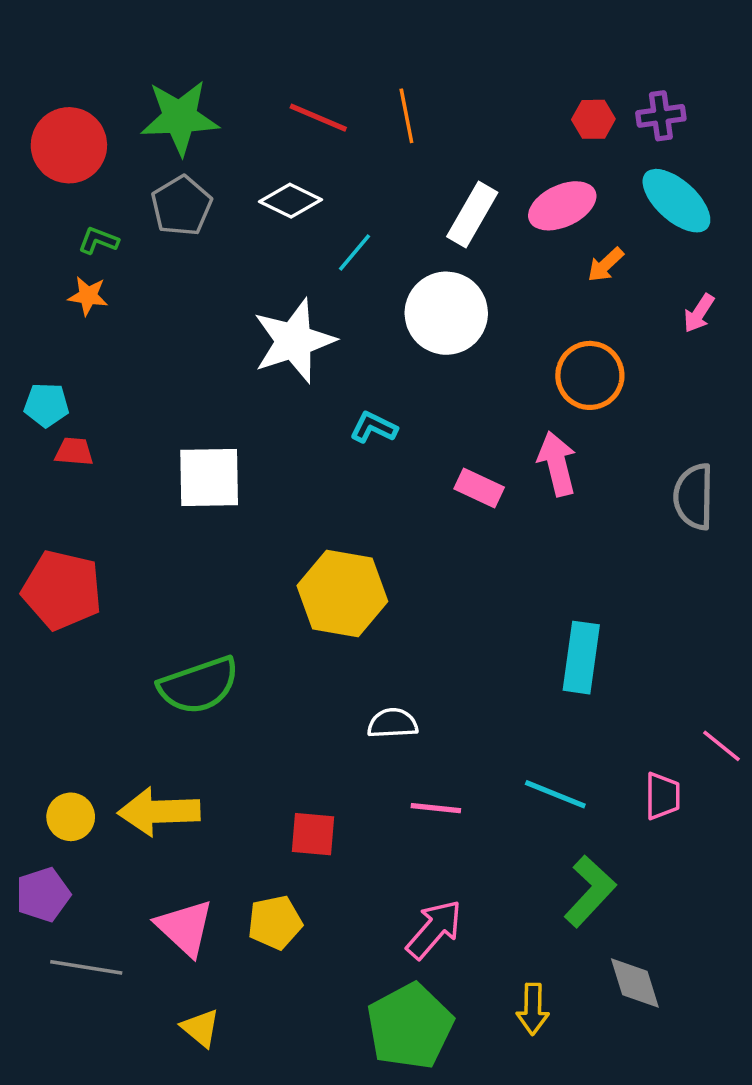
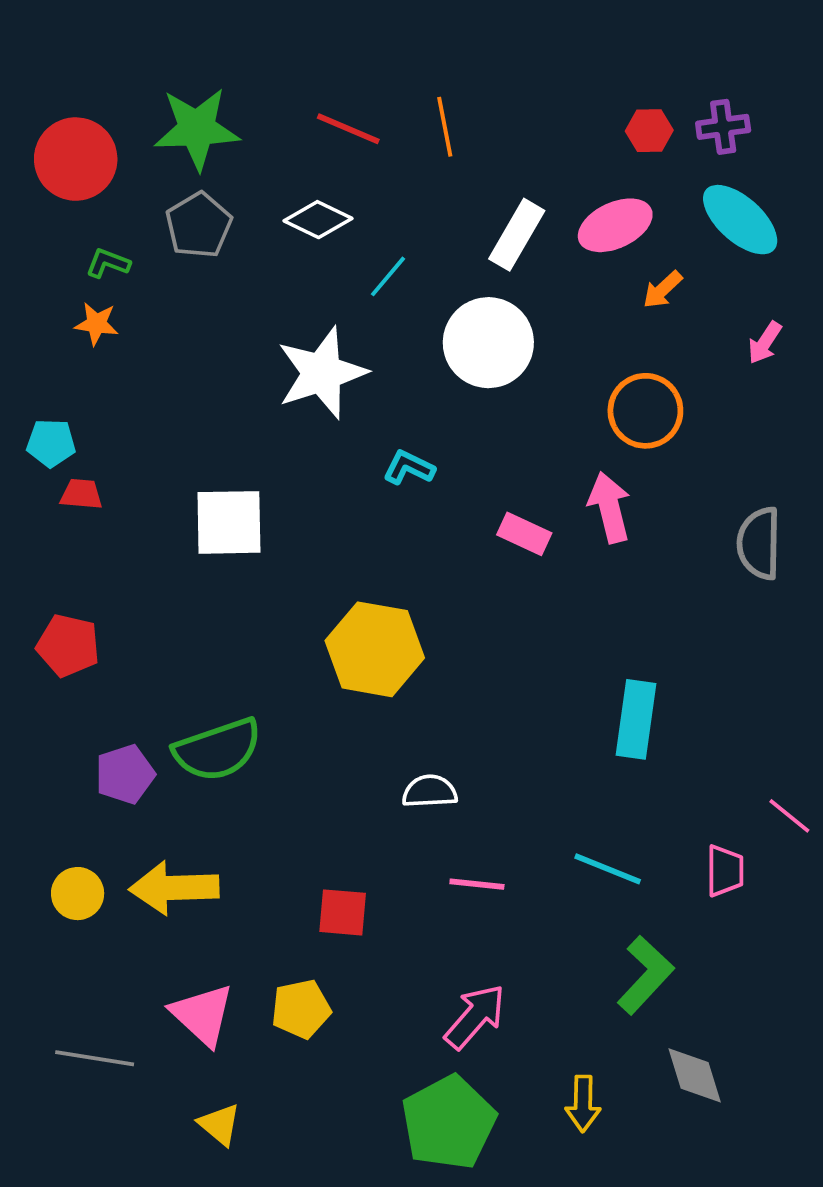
red pentagon: (62, 590) -> (68, 646), size x0.7
purple pentagon: (43, 895) -> (125, 774), moved

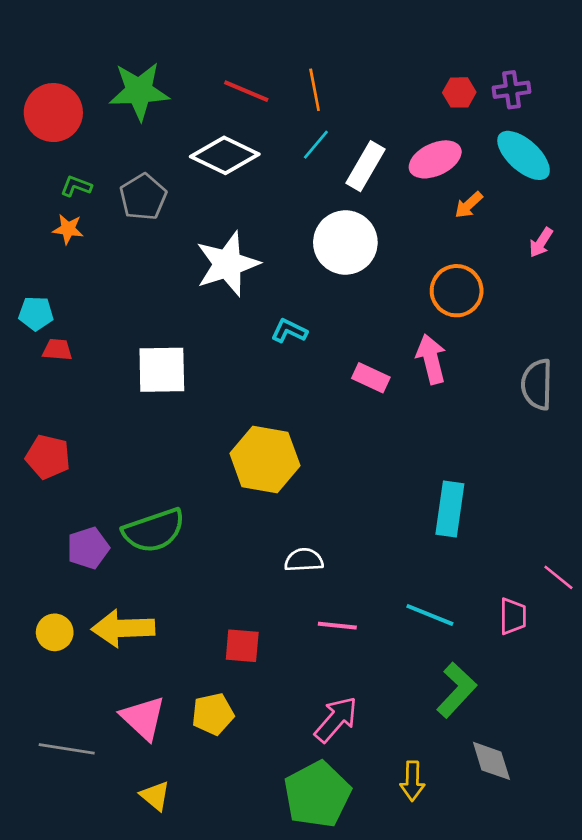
white diamond: (318, 220) -> (225, 155), size x1.4
gray pentagon: (199, 225) -> (143, 197), moved
cyan line: (388, 276) -> (316, 145), moved

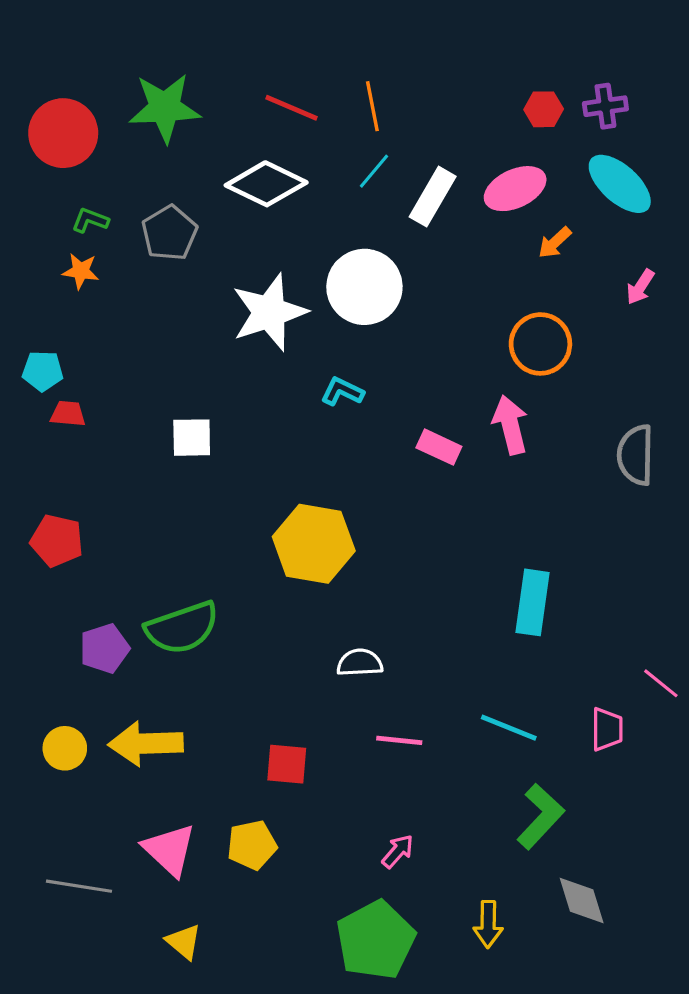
white circle: (345, 242) -> (364, 287), moved
white square: (162, 370) -> (192, 438), size x0.7
pink arrow: (336, 719) -> (398, 851), size x0.6

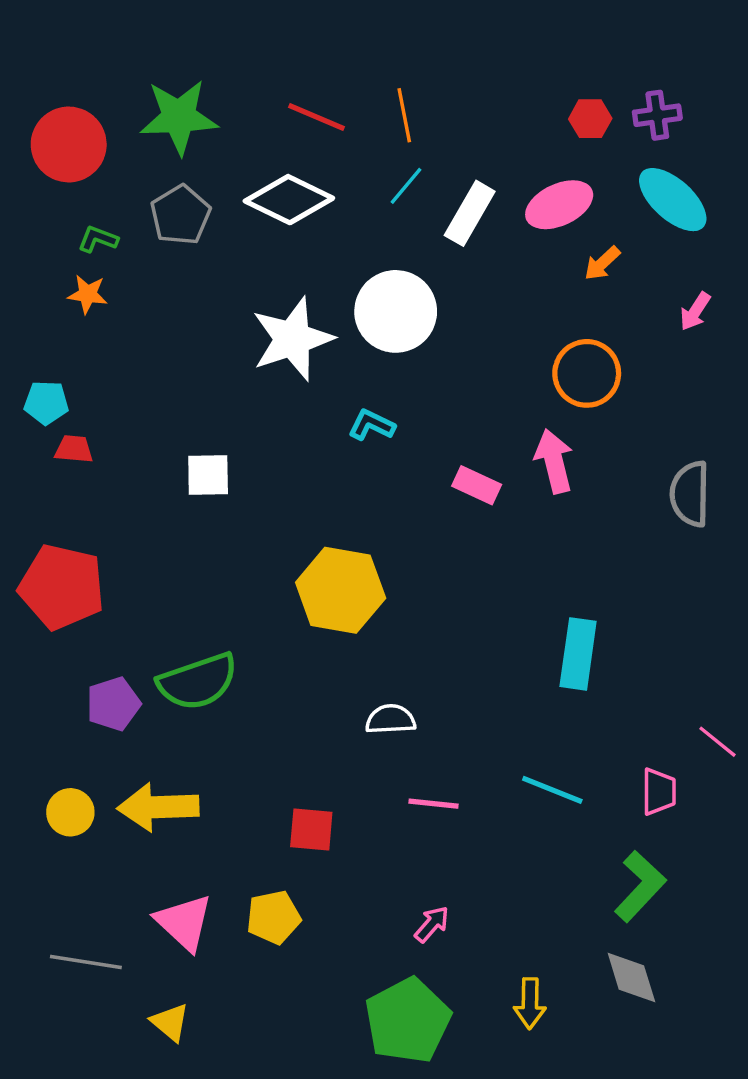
gray pentagon: (169, 233) -> (181, 215), moved
red pentagon: (57, 541) -> (62, 587), size x1.5
green L-shape: (540, 816) -> (640, 886), moved
yellow triangle: (184, 942) -> (170, 1022), moved

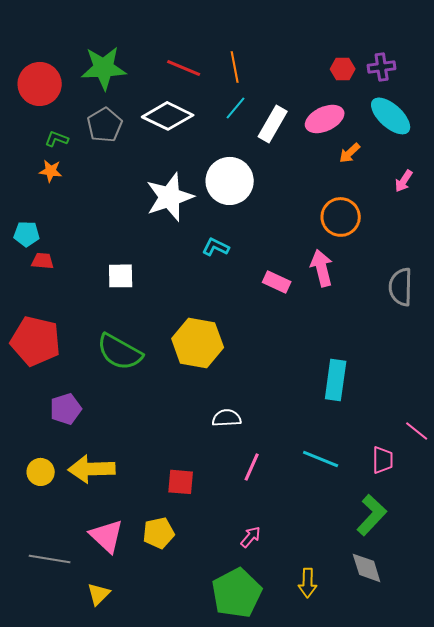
green semicircle: (198, 681) -> (120, 352), moved, turned 48
pink line: (434, 804) -> (252, 467), turned -72
yellow triangle: (170, 1022) -> (99, 594), turned 35

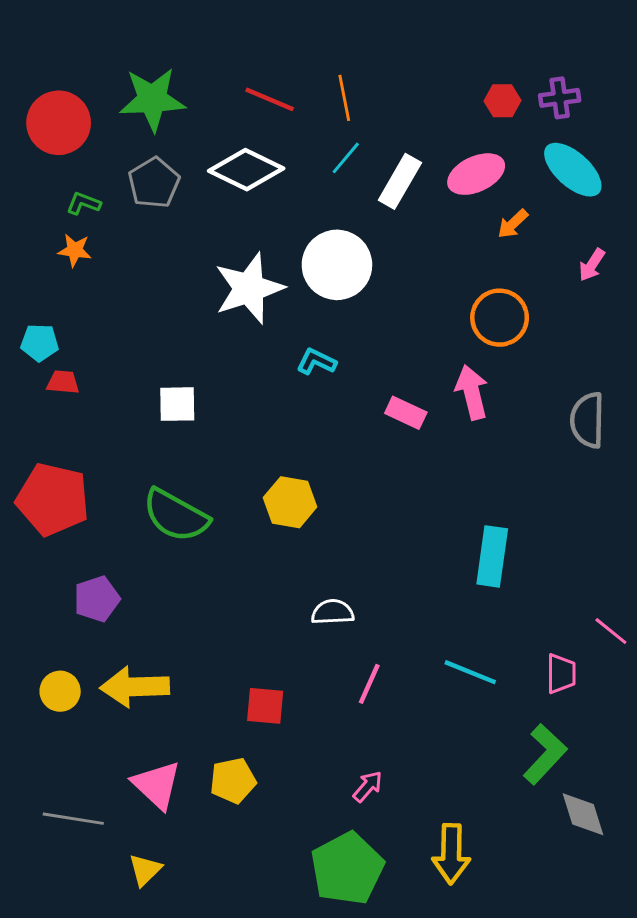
yellow hexagon: (198, 343) -> (290, 502), size x0.7
gray diamond: (367, 568) -> (583, 814), moved
yellow arrow: (308, 583) -> (451, 854), size x1.4

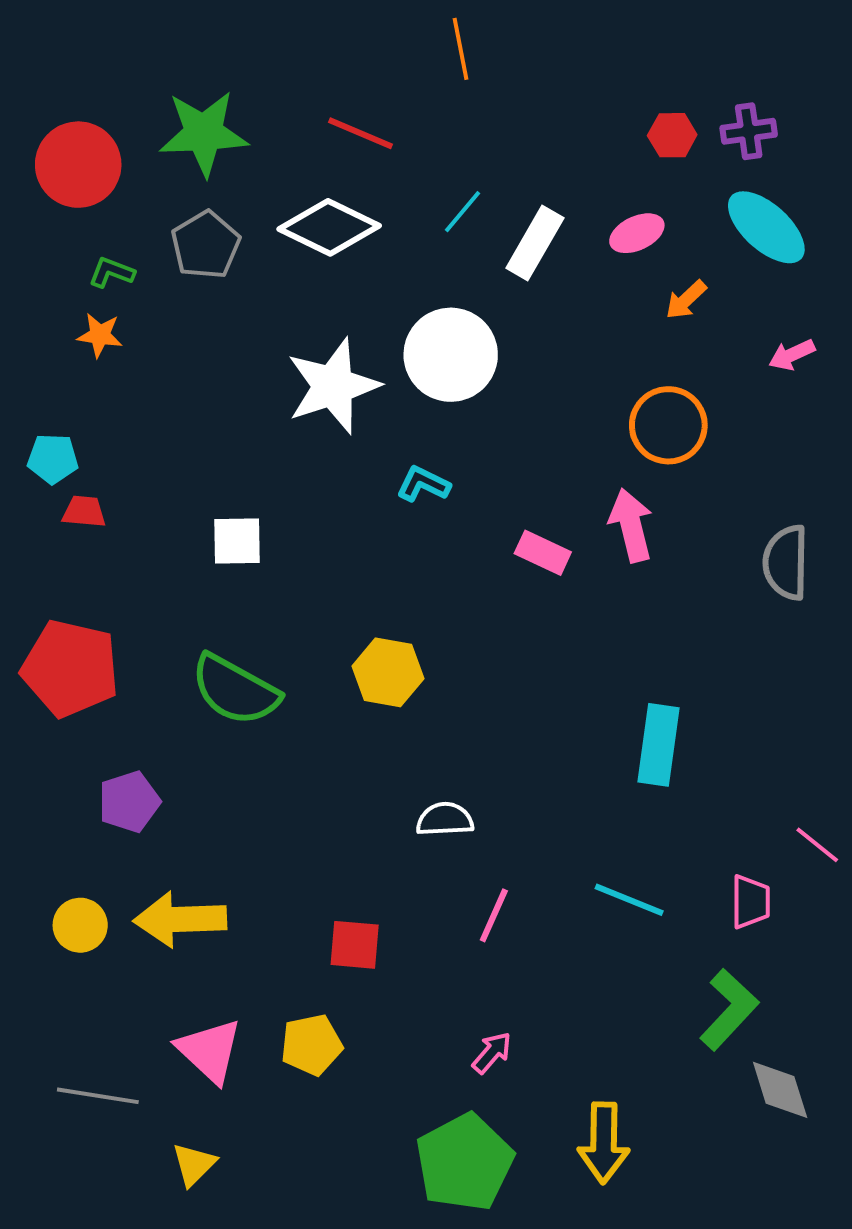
orange line: (344, 98) -> (460, 49), moved
pink ellipse: (476, 174) -> (637, 233), size x0.7
pink arrow: (592, 265) -> (792, 355), turned 32

